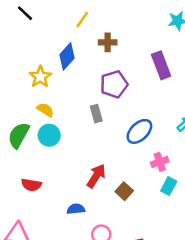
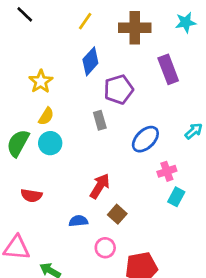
brown cross: (108, 42) -> (135, 28), moved, size x1.6
blue diamond: (67, 56) -> (90, 61), moved
yellow semicircle: (45, 110) -> (46, 116), turned 90
brown square: (124, 191) -> (117, 214), moved

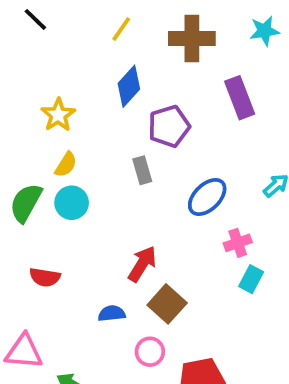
brown square: (117, 214) -> (167, 304), size x1.4

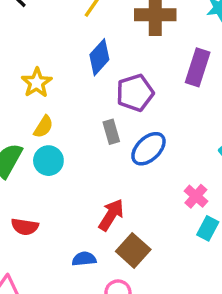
purple rectangle: (240, 98) -> (198, 67), turned 39
blue ellipse: (207, 197) -> (148, 149), moved
pink cross: (238, 243) -> (196, 196), turned -30

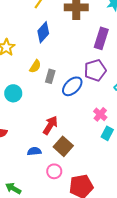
purple pentagon: (135, 93) -> (95, 70), moved
yellow semicircle: (43, 127) -> (35, 66), moved
gray rectangle: (111, 132) -> (50, 76), turned 32

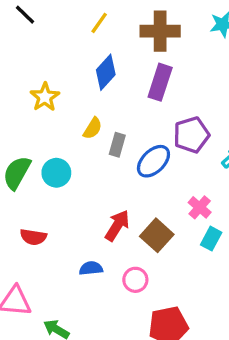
purple rectangle: (101, 38) -> (160, 82), moved
brown square: (63, 146) -> (157, 235), moved
pink circle: (54, 171) -> (135, 280), moved

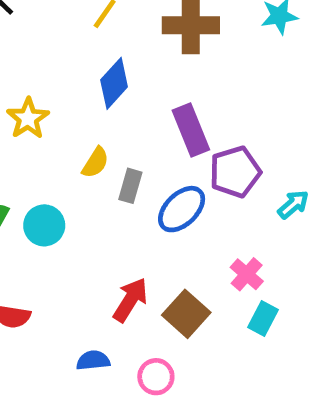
purple rectangle: (160, 82) -> (191, 130), moved, turned -40

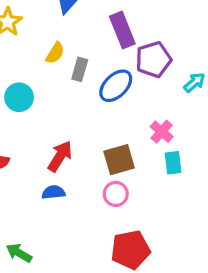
red arrow: (130, 300) -> (60, 156), moved
brown square: (186, 314) -> (119, 160), turned 32
cyan rectangle: (263, 318) -> (173, 163), turned -35
pink circle: (156, 377) -> (116, 194), moved

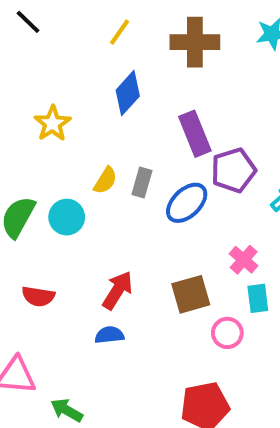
yellow semicircle: (55, 53) -> (105, 180), moved
pink circle: (116, 194) -> (227, 333), moved

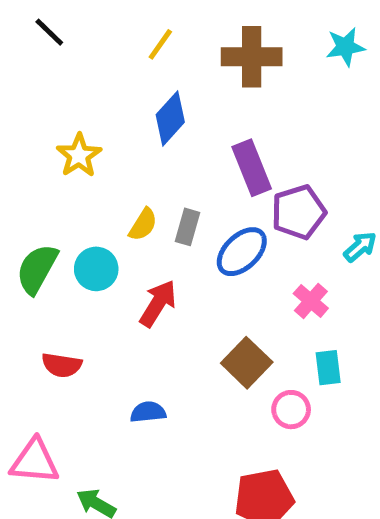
pink cross: (244, 260) -> (311, 301), moved
red arrow: (118, 290) -> (158, 303), moved
brown square: (191, 294) -> (247, 363), turned -30

